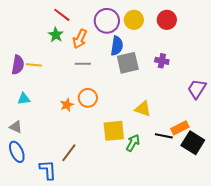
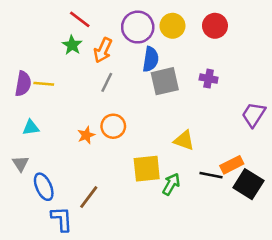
gray line: (83, 64) -> (107, 82), turned -63
gray triangle: (16, 127) -> (21, 164), turned 32
blue ellipse: (17, 152) -> (44, 187), moved

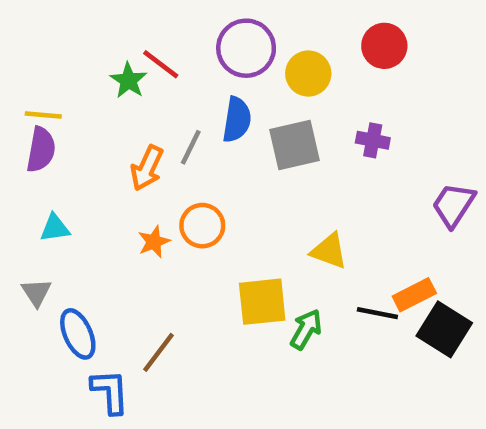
red line: (80, 19) -> (161, 64), moved
yellow circle: (172, 26) -> (308, 74), moved
orange arrow: (103, 50) -> (147, 168), moved
blue semicircle: (151, 59) -> (237, 120), moved
yellow line: (44, 84) -> (43, 115), moved

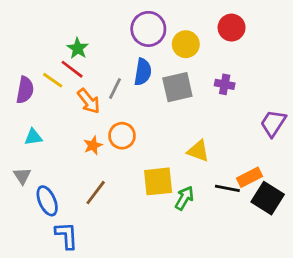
red line: (161, 64) -> (72, 69), moved
yellow line: (43, 115) -> (53, 80), moved, turned 30
orange arrow: (147, 168) -> (89, 101), turned -64
brown line: (158, 352) -> (96, 193), moved

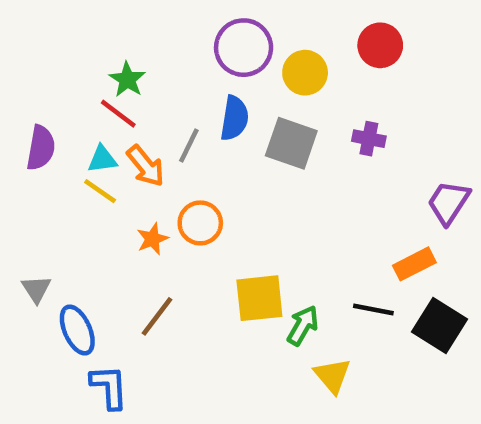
yellow line: (53, 80) -> (100, 191), moved
gray square: (177, 87) -> (291, 143), turned 32
cyan triangle: (33, 137) -> (102, 159), moved
yellow triangle: (198, 151) -> (332, 376), moved, turned 30
orange rectangle: (250, 177) -> (414, 264), moved

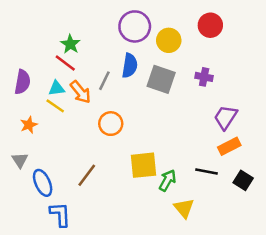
purple trapezoid: (449, 202) -> (225, 117), moved
orange star: (152, 239) -> (29, 125), moved
black square: (439, 325) -> (243, 180), size x0.7

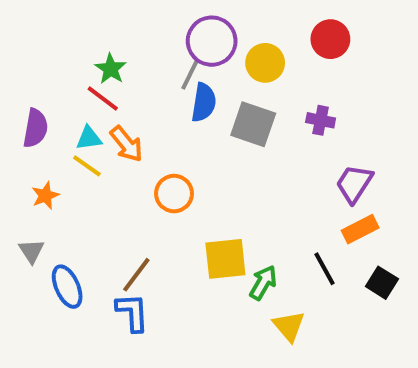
gray line: (104, 81) -> (190, 75), moved
black line: (207, 172) -> (324, 269), turned 50
blue L-shape: (60, 214) -> (132, 312), moved

